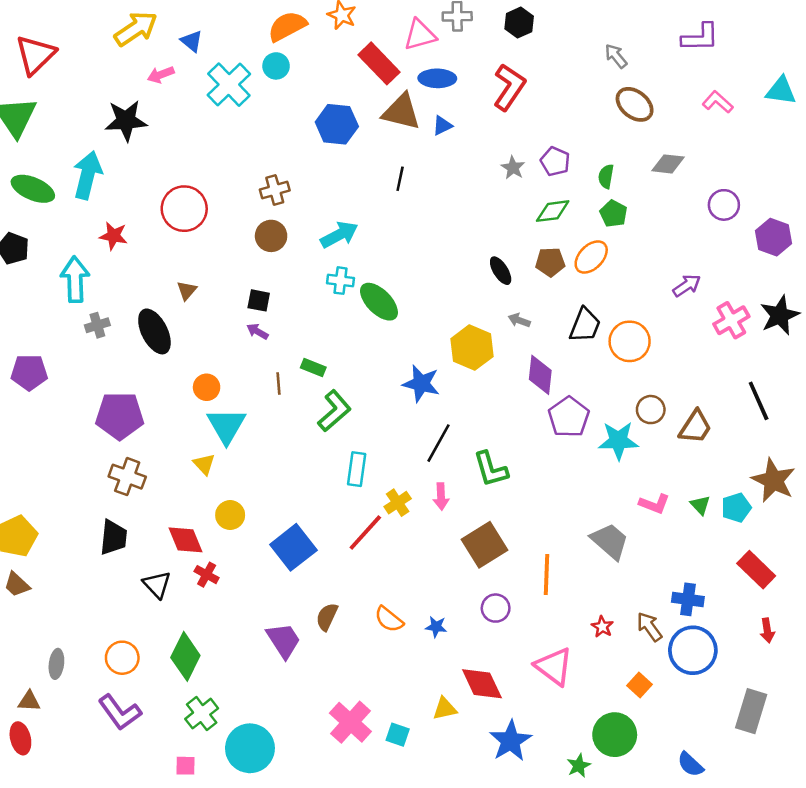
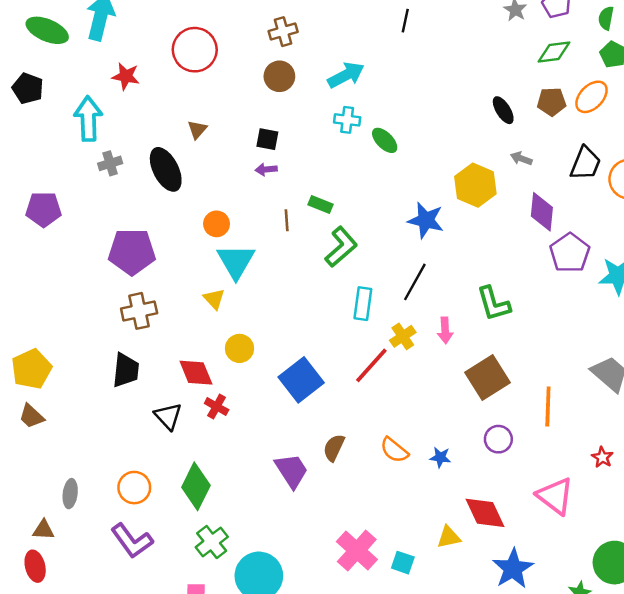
green ellipse: (379, 302) -> (385, 140), size x0.7
purple arrow: (257, 331) -> (266, 169), turned -35
black line: (439, 443) -> (415, 282), moved
brown cross: (127, 477) -> (139, 311), turned -32

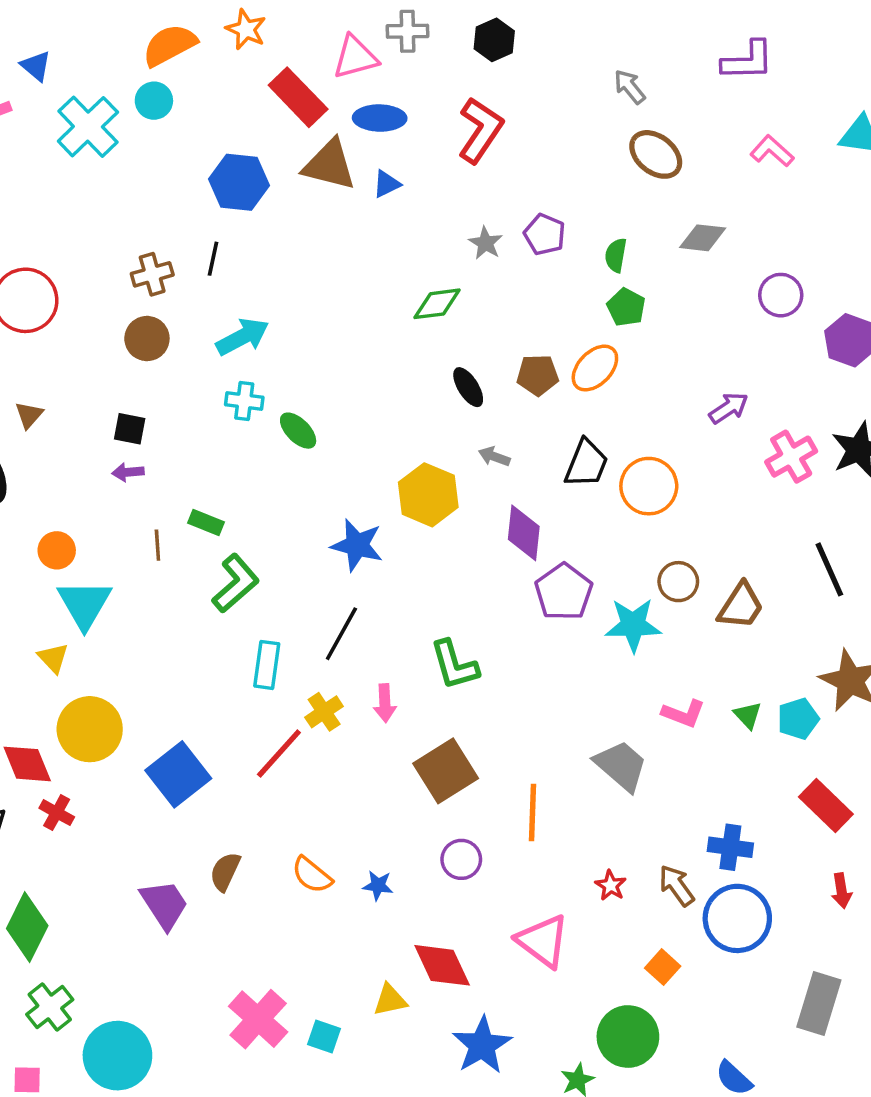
black line: (405, 21) -> (213, 259), moved
green diamond: (554, 52) -> (437, 304), moved
yellow circle: (239, 348) -> (90, 729), size x1.6

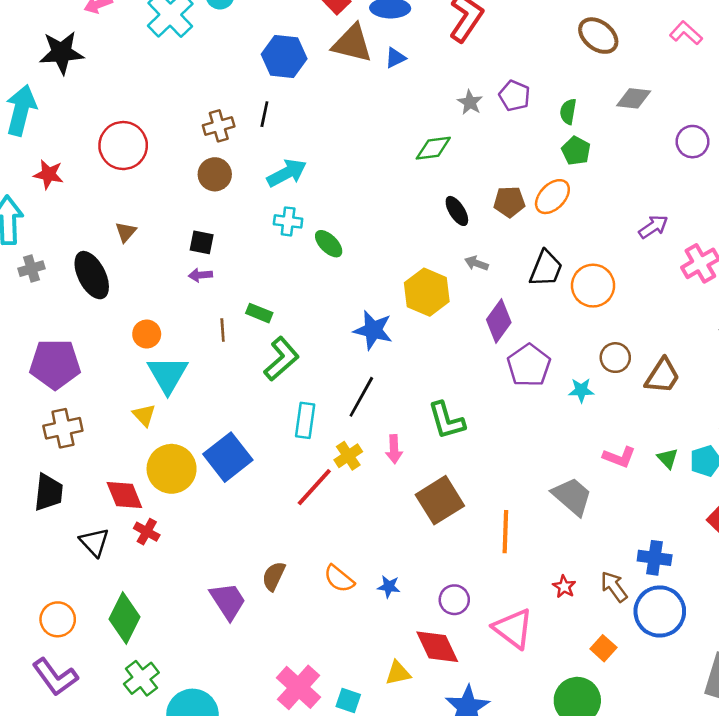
purple diamond: (524, 533) -> (499, 321), turned 30
cyan star: (633, 625) -> (581, 390), size x0.6
blue square: (178, 774) -> (228, 457), moved
purple circle: (461, 859) -> (454, 600), moved

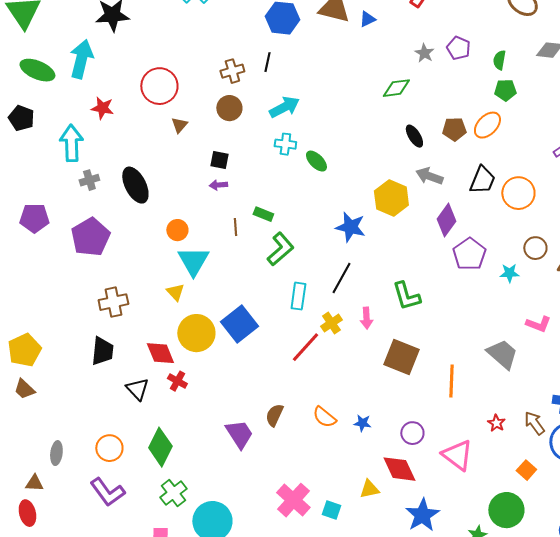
green pentagon: (576, 151) -> (505, 90), turned -30
brown triangle: (126, 232) -> (179, 125), moved
gray arrow: (477, 263) -> (429, 176), size x1.5
purple pentagon: (55, 364) -> (90, 237), moved, turned -30
brown square: (440, 500) -> (401, 357), turned -36

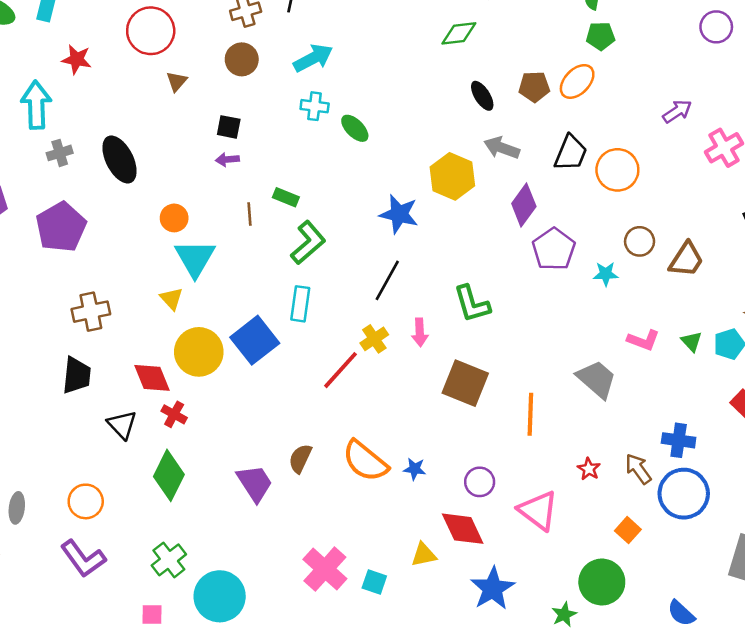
cyan rectangle: (298, 296) -> (300, 304), moved
orange semicircle: (324, 417) -> (365, 461), size x1.5
green diamond: (160, 447) -> (169, 475), moved

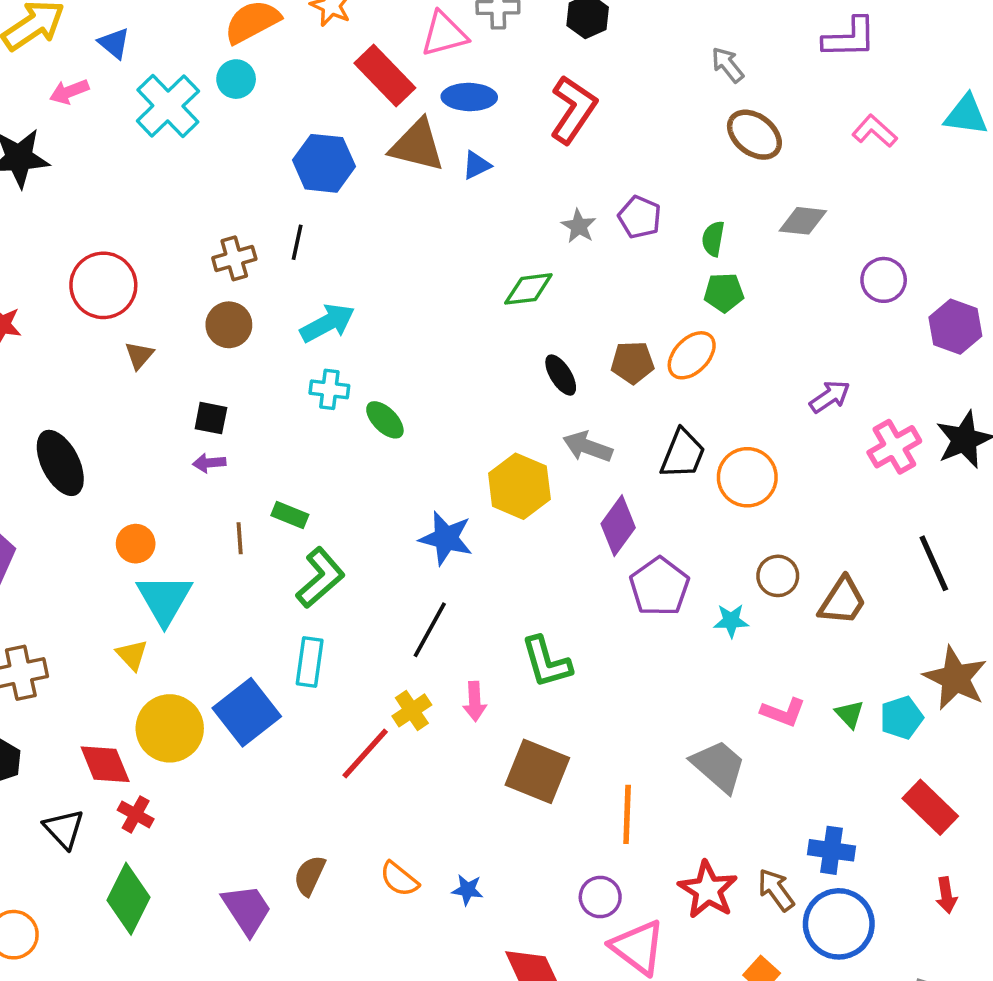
orange semicircle: (365, 461) -> (399, 879), size x0.6
red star: (589, 469) -> (708, 890), size x1.8
purple circle: (480, 482) -> (600, 897), moved

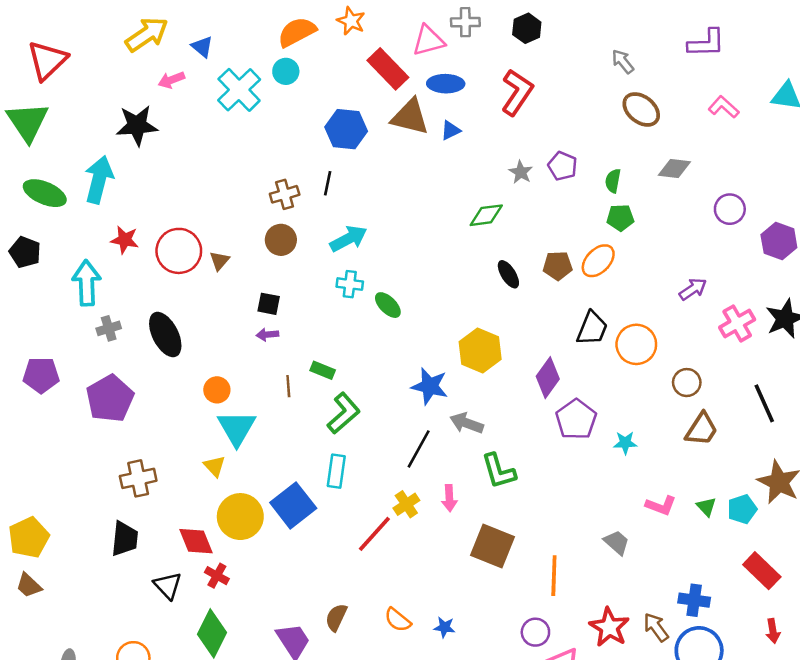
red circle: (103, 285) -> (179, 251), moved
gray arrow: (588, 447) -> (467, 423), moved
brown circle: (778, 576) -> (687, 383), moved
gray trapezoid: (719, 766) -> (617, 542), size x0.7

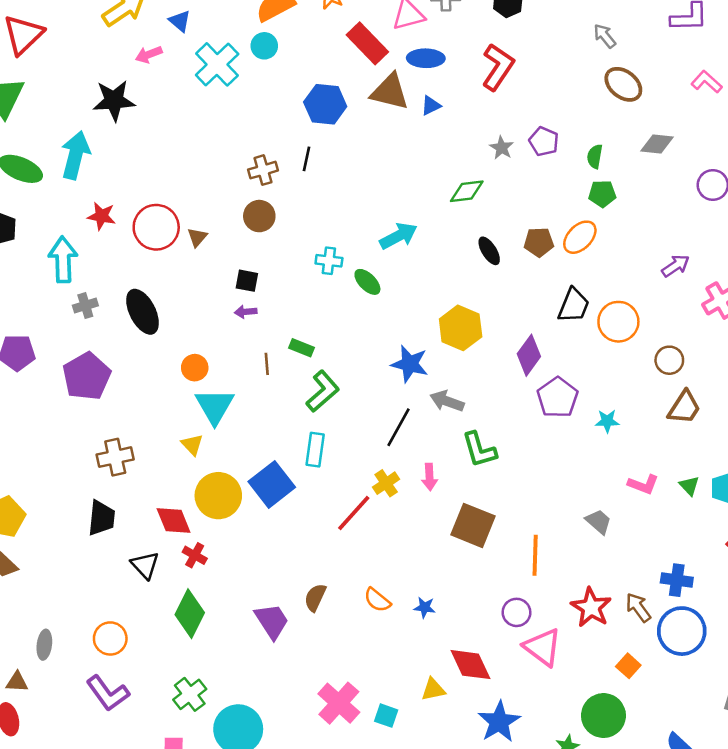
cyan arrow: (349, 239) -> (398, 236), moved

